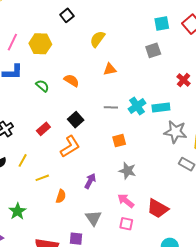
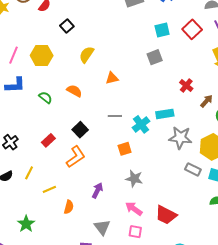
yellow semicircle: (97, 39) -> (87, 55), moved
cyan cross: (137, 106) -> (141, 124), moved

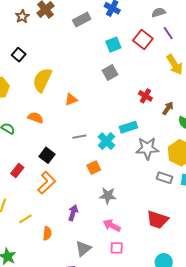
yellow semicircle: (87, 55) -> (42, 80), size x1.4
red trapezoid: (166, 215) -> (157, 220), moved
gray triangle: (102, 227) -> (83, 249), turned 36

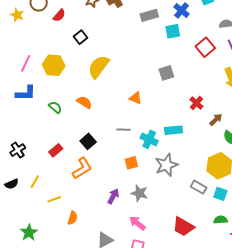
cyan square: (113, 45) -> (173, 31), moved
orange triangle: (71, 99) -> (136, 98), moved, turned 32
cyan cross: (106, 141) -> (149, 139), turned -30
gray star: (147, 148) -> (166, 165), moved, turned -30
purple arrow: (73, 213) -> (113, 196), moved

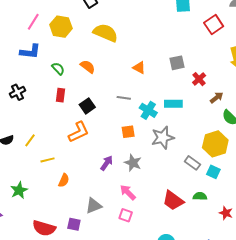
yellow semicircle: (99, 67) -> (106, 33), turned 70
gray square: (166, 73) -> (177, 63), moved
black cross: (18, 150) -> (17, 92), moved
red rectangle: (56, 150) -> (61, 95), moved, turned -48
green semicircle: (221, 220) -> (200, 196), moved

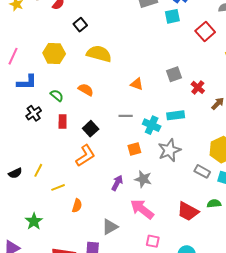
pink line: (33, 22) -> (13, 56), moved
black cross: (17, 92) -> (34, 113), moved
pink arrow: (128, 192) -> (142, 209), size x1.4
pink square: (126, 215) -> (153, 241), moved

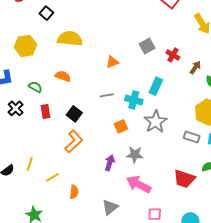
orange triangle: (137, 84) -> (112, 62), turned -32
cyan rectangle: (176, 115) -> (156, 86), turned -48

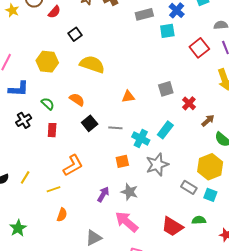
black square: (74, 114) -> (90, 123), moved
yellow line: (52, 177) -> (53, 189), moved

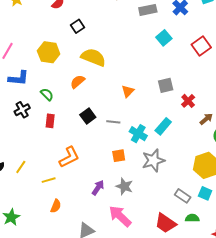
cyan square: (167, 31) -> (164, 38), moved, turned -35
orange triangle: (128, 97) -> (128, 91), turned -40
orange semicircle: (77, 100) -> (78, 82), moved, turned -77
gray rectangle: (189, 187) -> (183, 196), moved

